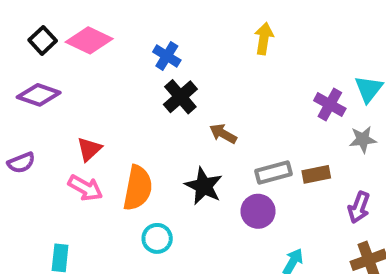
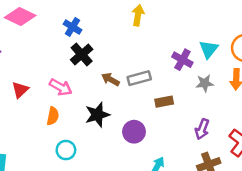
gray rectangle: (274, 172) -> (139, 78), moved
brown rectangle: (316, 174) -> (164, 102), moved
black star: (204, 186) -> (97, 115), turned 30
pink arrow: (85, 188) -> (61, 87), moved
orange semicircle: (138, 188) -> (53, 116), size x0.6

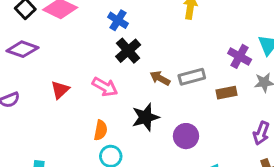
brown rectangle: (164, 102) -> (227, 93), moved
orange semicircle: (53, 116) -> (101, 130), moved

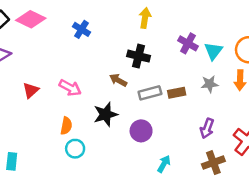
black cross: (128, 51) -> (139, 56), moved, turned -35
purple cross: (240, 56) -> (188, 43), moved
gray rectangle: (192, 77) -> (150, 93), moved

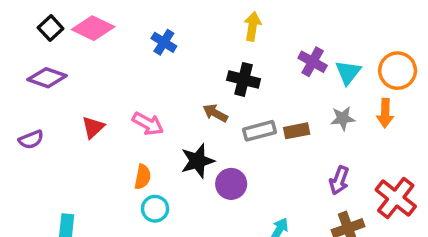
purple circle: (141, 131) -> (231, 184), moved

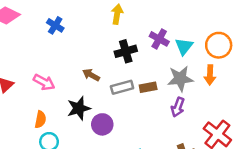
black cross: (244, 79) -> (126, 51), moved, turned -30
gray star: (343, 118) -> (180, 79), size x1.5
purple arrow: (339, 180) -> (178, 107), moved

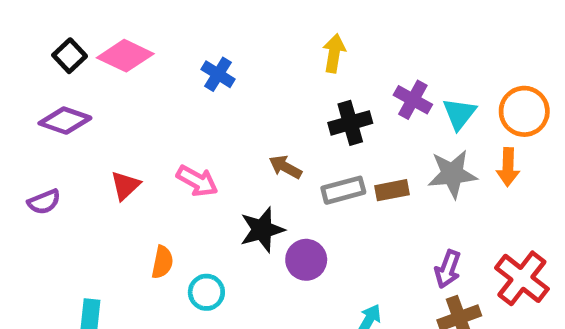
purple arrow: (178, 107) -> (448, 269), moved
orange semicircle: (40, 119) -> (162, 262), moved

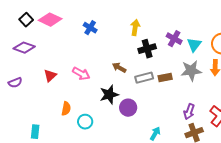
yellow arrow: (334, 53) -> (135, 28), moved

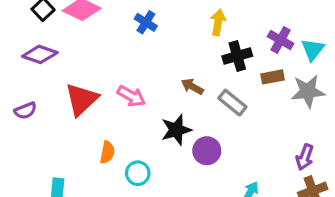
red triangle: (50, 76) -> (82, 99), size x1.6
gray rectangle: (144, 78) -> (232, 103), turned 54
brown rectangle: (165, 78) -> (273, 77), moved

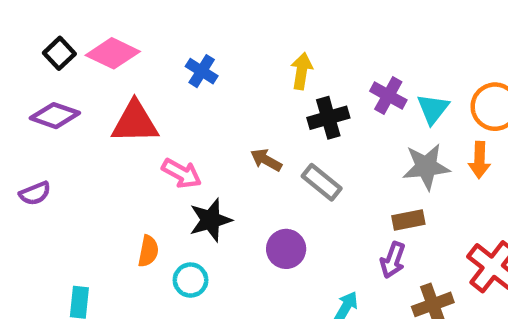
brown rectangle: (273, 77) -> (408, 220), moved
red triangle: (82, 99) -> (135, 122), moved, turned 42
black star: (176, 130) -> (211, 220), moved
purple arrow: (305, 157) -> (393, 260), moved

